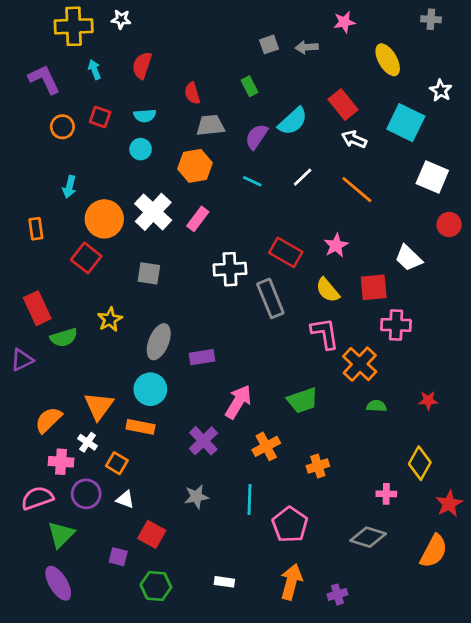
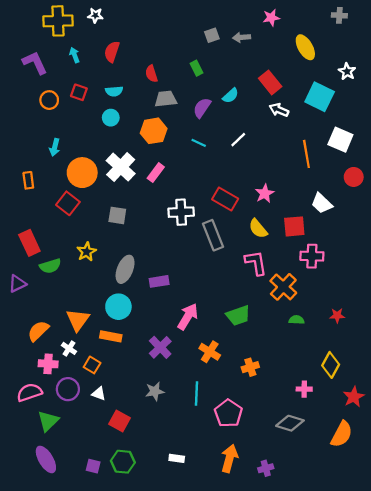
cyan semicircle: (293, 121) -> (231, 96), size x0.7
orange line: (357, 190) -> (306, 154), moved, turned 40
orange cross: (266, 446) -> (210, 352), turned -30
purple square: (118, 557) -> (93, 466), moved

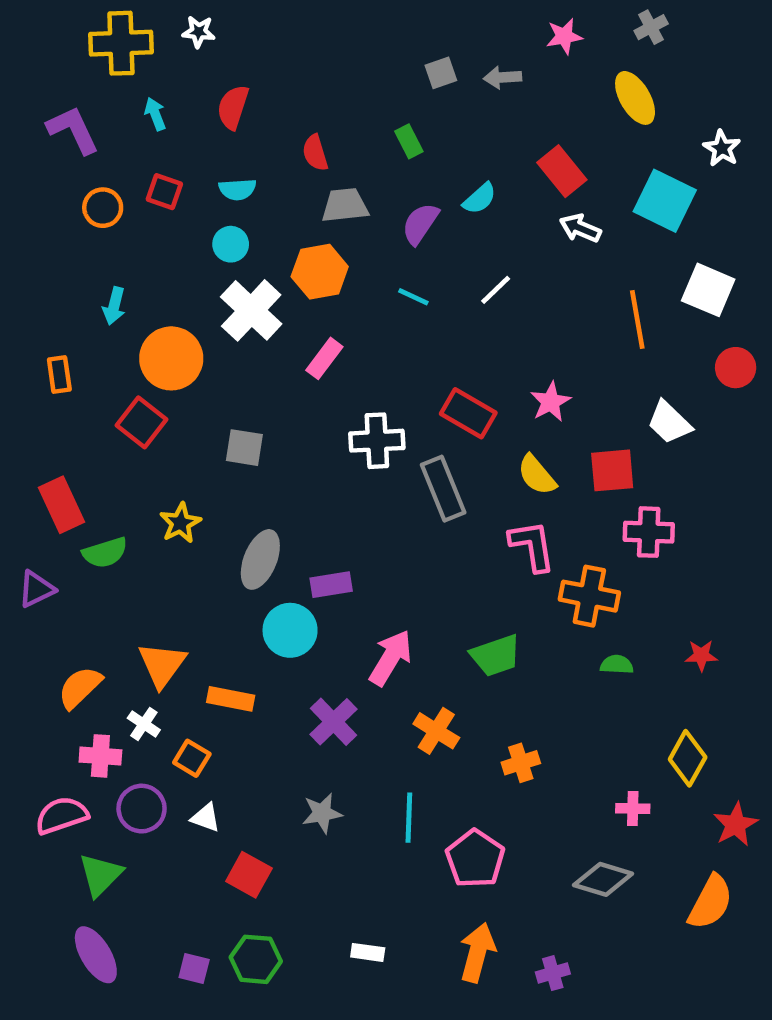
gray cross: (339, 15) -> (651, 27), moved, turned -32
white cross: (121, 167) -> (251, 310), moved
orange cross: (283, 287) -> (589, 596), turned -32
cyan circle: (118, 307) -> (290, 630), moved

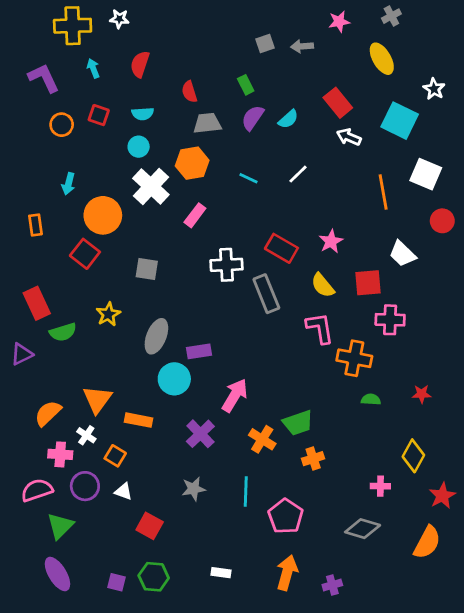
purple semicircle: (420, 224) -> (253, 118), moved
green trapezoid: (496, 655) -> (298, 423), moved

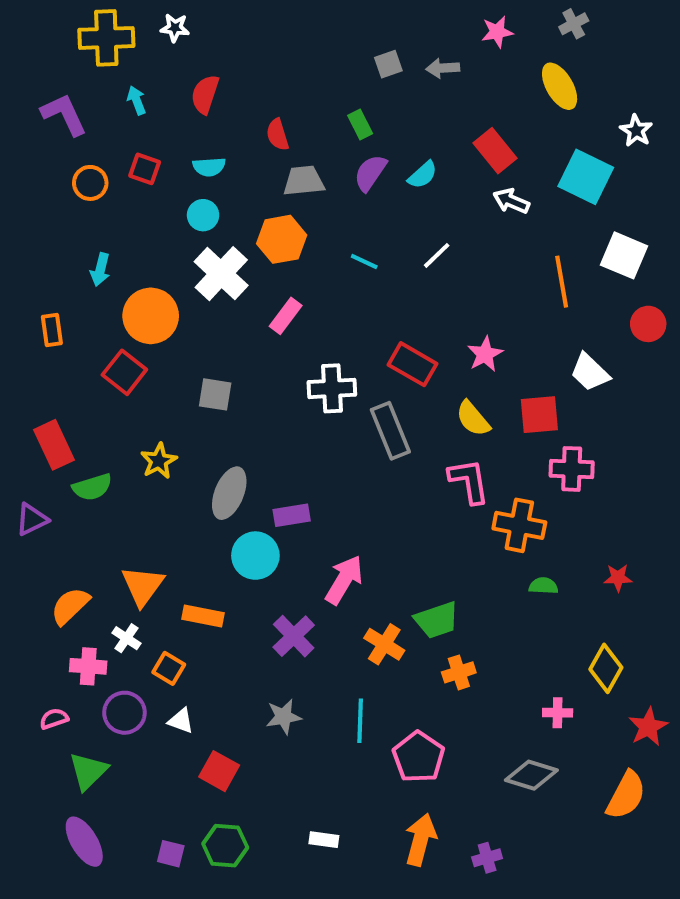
pink semicircle: (37, 490) -> (54, 719), size x0.6

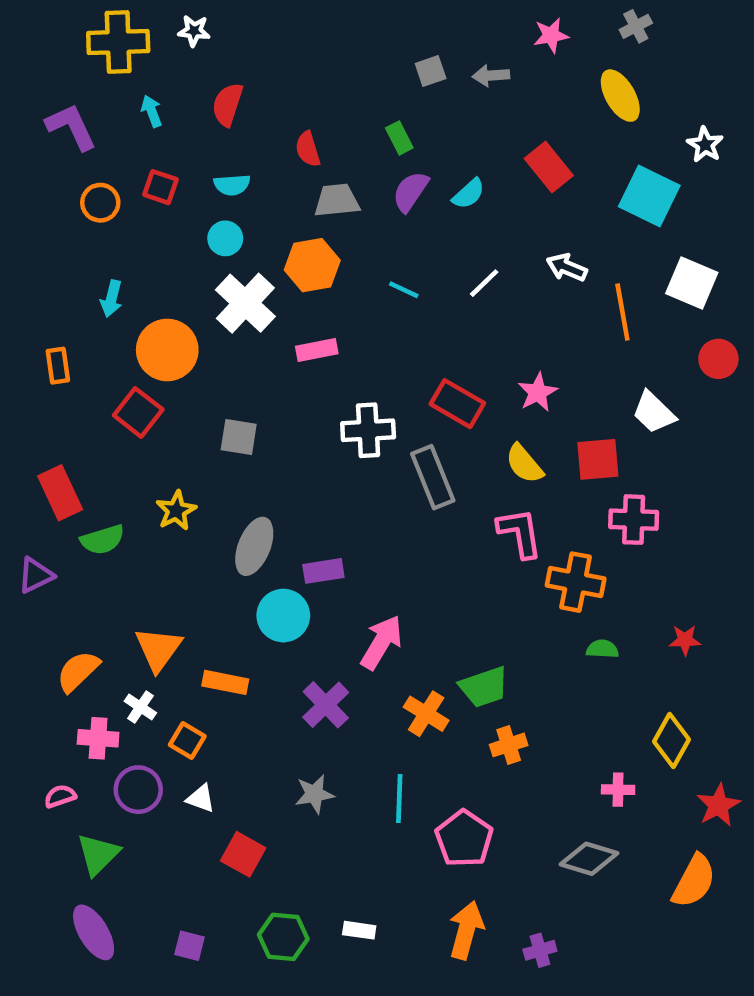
white arrow: (511, 201) -> (567, 267), moved
pink rectangle: (286, 316) -> (317, 350), turned 42
green hexagon: (225, 846) -> (283, 937), moved

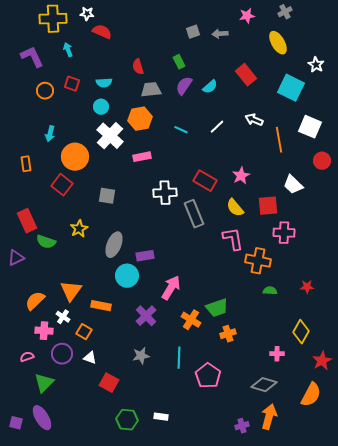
red semicircle: (227, 104) -> (102, 32), moved, turned 96
green semicircle: (103, 540) -> (46, 242), turned 36
orange arrow: (466, 930) -> (269, 417), moved
purple square: (190, 946) -> (16, 423), moved

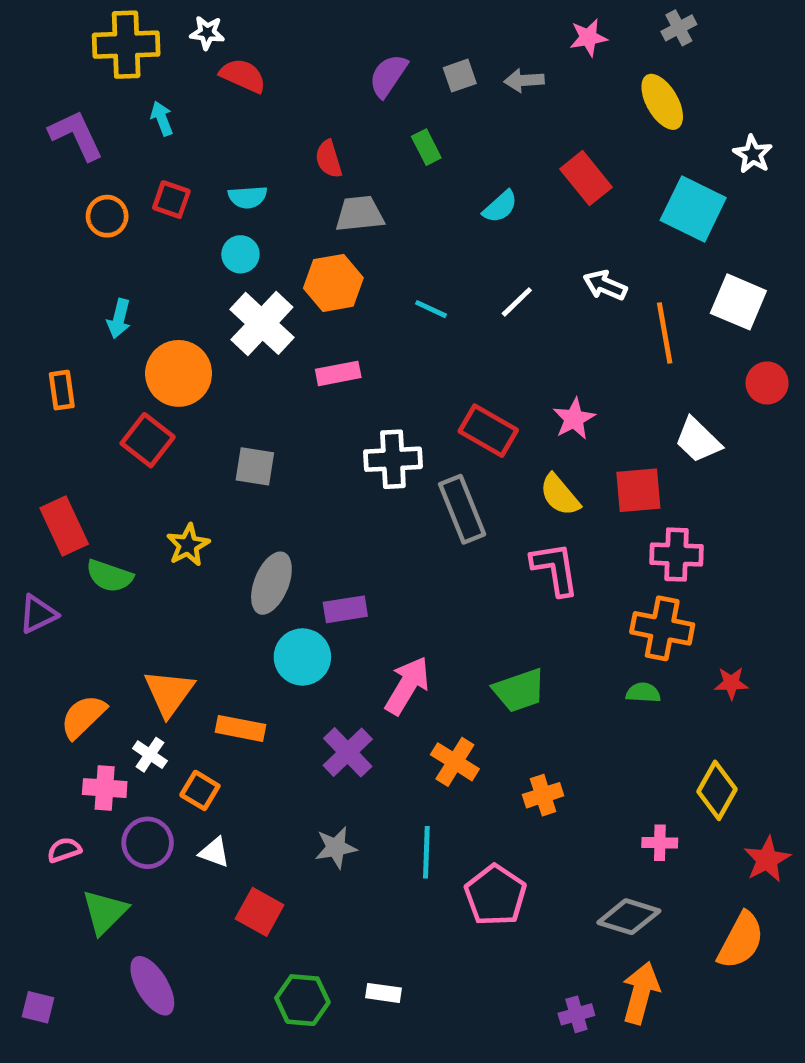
purple semicircle: (184, 86) -> (388, 76), moved
orange cross: (258, 261) -> (662, 628), moved
green trapezoid: (217, 308) -> (519, 690), moved
purple ellipse: (42, 418) -> (152, 986), moved

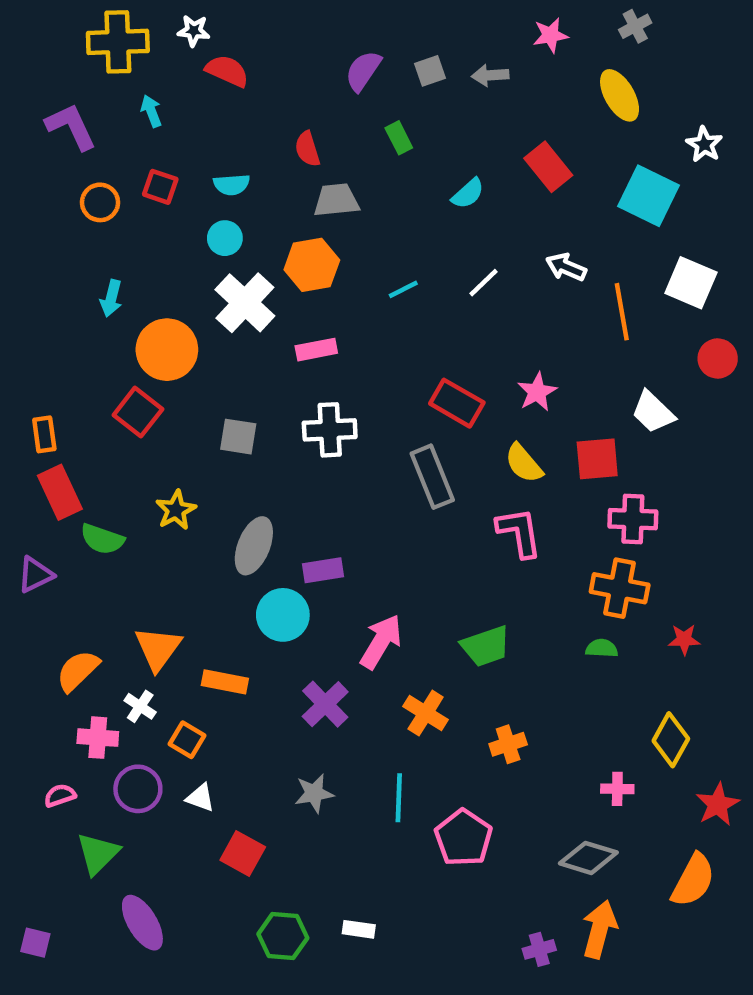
cyan line: (431, 309) -> (403, 289), turned -52
orange rectangle: (62, 390) -> (44, 434), moved
white cross: (393, 459) -> (330, 430), moved

